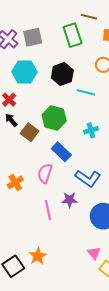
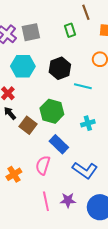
brown line: (89, 17) -> (86, 12), turned 56
green rectangle: (73, 35) -> (70, 30), size x0.6
purple star: (69, 200) -> (68, 200), moved

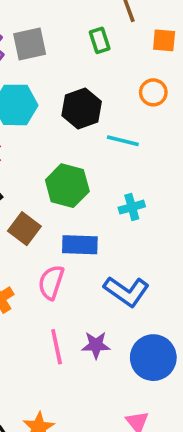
brown square: (28, 125) -> (24, 229), moved
blue rectangle: (59, 144) -> (80, 245), turned -42

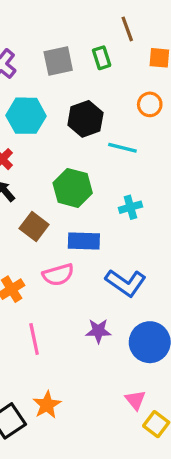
gray square: (30, 44) -> (58, 61), moved
pink semicircle: (51, 282) -> (58, 275), turned -124
pink line: (57, 347) -> (34, 339), moved

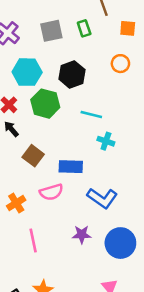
cyan line: (122, 148) -> (91, 114), moved
green hexagon: (73, 188) -> (45, 104), moved
cyan cross: (130, 207) -> (106, 141), turned 35

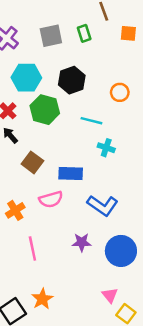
orange circle: (120, 64) -> (120, 92), moved

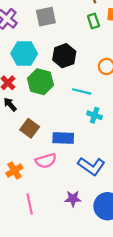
green rectangle: (84, 33) -> (93, 21), moved

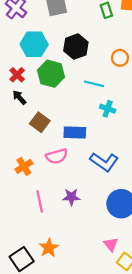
purple star: (73, 199) -> (71, 197), moved

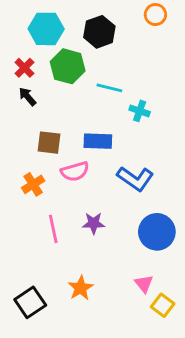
orange circle: (120, 58) -> (155, 15), moved
cyan line: (94, 84) -> (109, 88), moved
brown square: (40, 122) -> (49, 143), moved, turned -30
orange star: (49, 248) -> (81, 288), moved

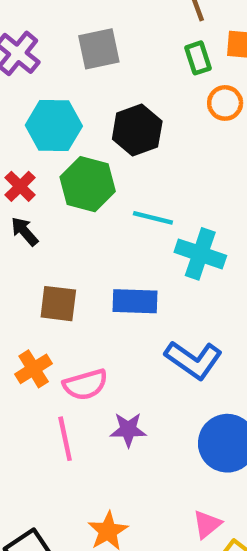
cyan cross: (140, 111) -> (200, 254), size x1.5
pink semicircle: (75, 171) -> (85, 385), moved
pink triangle: (144, 284) -> (207, 524), turned 30

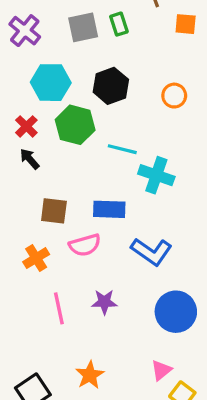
green rectangle: (198, 58) -> (119, 24), moved
orange circle: (225, 103) -> (174, 96), moved
pink semicircle: (85, 385) -> (85, 245), moved

